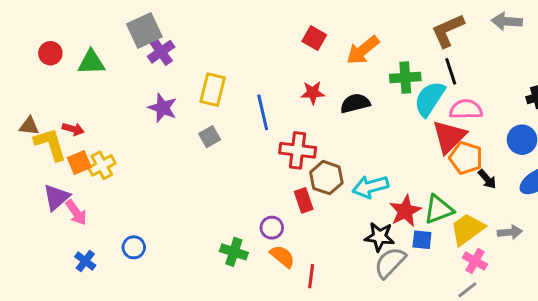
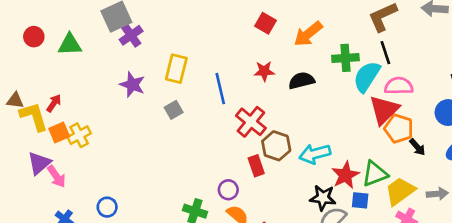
red arrow: (73, 129) -> (54, 103), turned -72
red cross: (298, 150) -> (251, 122), turned 32

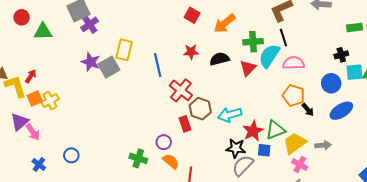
red circle: (34, 37) -> (22, 17), moved
gray square: (174, 110) -> (109, 67), moved, size x1.5
red triangle: (384, 110) -> (248, 68), moved, size x0.7

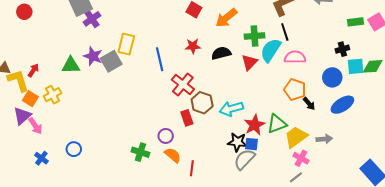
green triangle: (43, 32) -> (71, 65), moved
orange square: (35, 99) -> (30, 99), moved, turned -35
blue square: (264, 150) -> (252, 144), moved

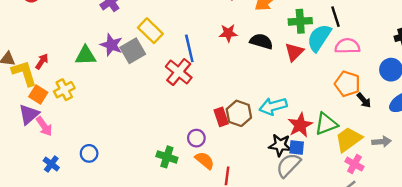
yellow rectangle: (126, 44) -> (150, 31), turned -60
black semicircle: (221, 53) -> (261, 41), turned 30
red cross: (183, 84) -> (179, 72), moved
brown hexagon: (202, 103) -> (239, 113), moved

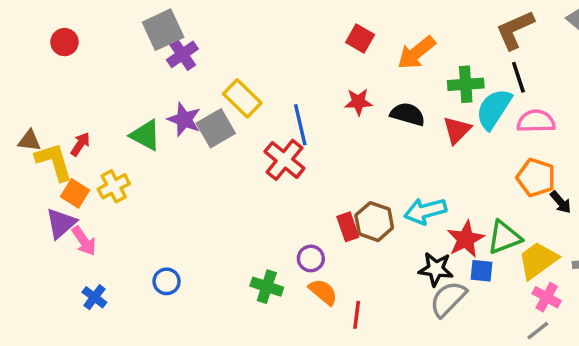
green triangle: (86, 55) -> (145, 135), turned 30
blue square: (297, 148) -> (481, 271), moved
blue circle: (89, 153) -> (167, 281), moved

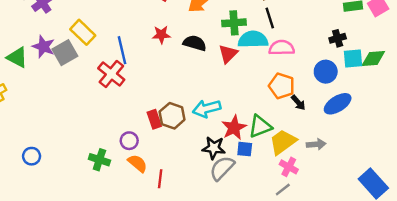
cyan semicircle: (494, 109) -> (253, 39), turned 56

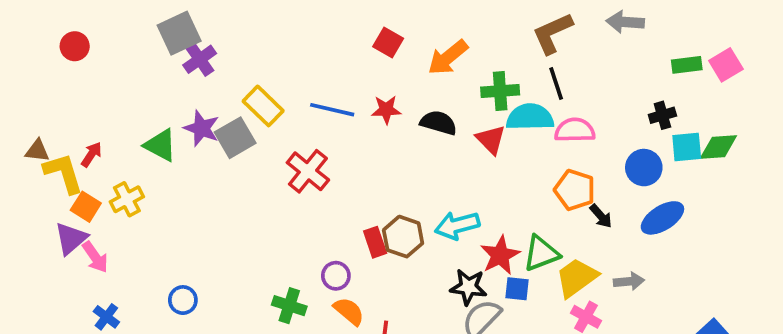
blue line: (122, 50) -> (332, 110), moved, turned -64
red triangle: (228, 54) -> (491, 140), turned -30

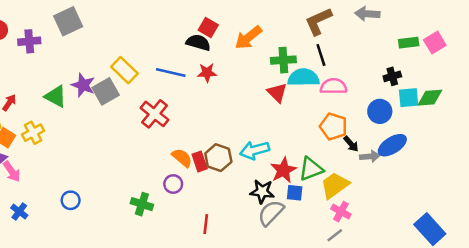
purple cross: (200, 59) -> (29, 41), moved, turned 30
black semicircle: (439, 123) -> (198, 43), moved
gray arrow: (629, 281) -> (370, 156), moved
orange semicircle: (349, 311) -> (182, 158), moved

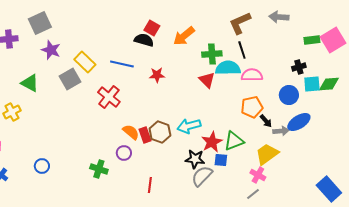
pink square: (435, 43) -> (333, 40), size x1.4
red star: (207, 73) -> (157, 75), moved
purple star: (83, 85) -> (51, 50), moved
orange pentagon: (333, 126) -> (252, 107), turned -30
yellow trapezoid: (335, 185) -> (267, 154), moved

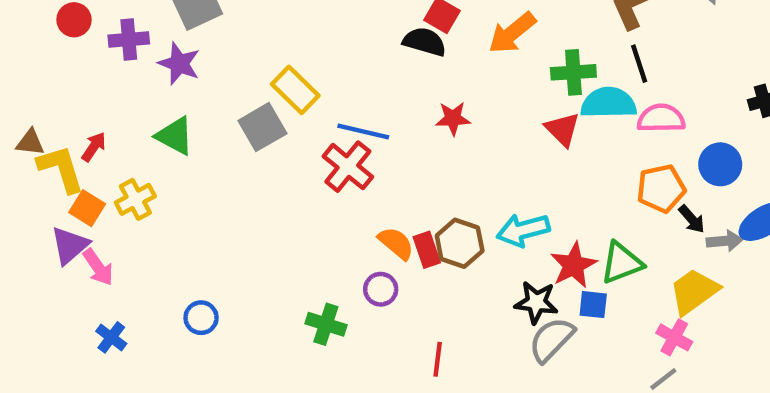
purple star: (51, 50) -> (179, 64), moved
blue line: (122, 64) -> (363, 131), moved
blue circle: (289, 95) -> (720, 164), moved

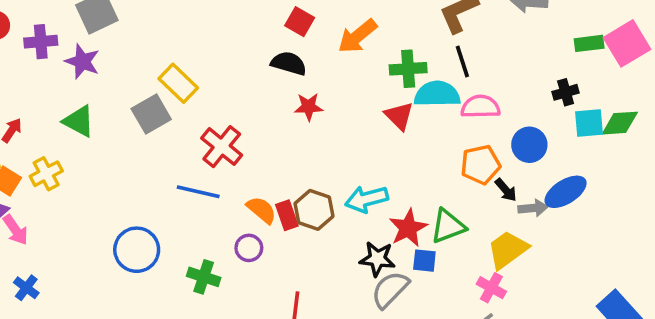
black semicircle: (424, 42) -> (289, 63), moved
blue line: (363, 131) -> (198, 192), moved
blue circle: (201, 318) -> (137, 250), moved, size x1.6

